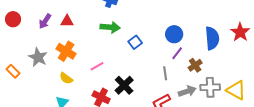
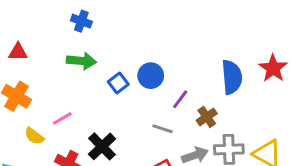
blue circle: (174, 34) -> (151, 76), moved
gray line: (165, 73) -> (162, 129), turned -64
yellow semicircle: (66, 78) -> (34, 136), moved

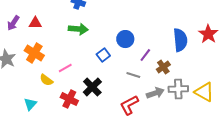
blue square: (118, 83) -> (103, 55), moved

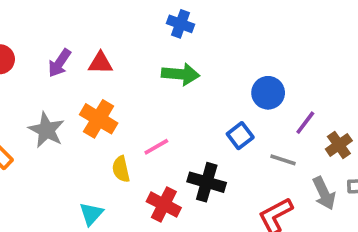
blue square: (103, 55) -> (240, 136), moved
yellow semicircle: (46, 80) -> (121, 169), turned 40
black cross: (92, 87) -> (207, 182), turned -30
gray arrow: (155, 93) -> (324, 193), turned 84

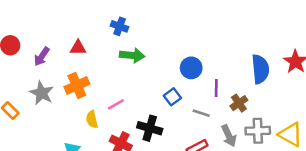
blue cross: (181, 24) -> (120, 26), moved
purple arrow: (60, 63) -> (42, 57), moved
orange cross: (99, 119) -> (77, 85), turned 35
purple line: (305, 123) -> (216, 88), turned -36

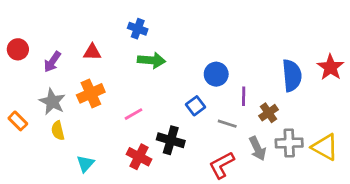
yellow semicircle: (92, 119) -> (58, 131), moved

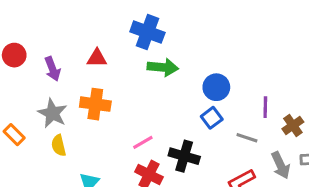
blue cross: (138, 29) -> (147, 32), size x1.5
purple arrow: (52, 62) -> (52, 69), turned -55
blue circle: (216, 74) -> (216, 87), moved
orange cross: (91, 93) -> (95, 104), turned 32
pink line: (134, 114) -> (143, 142), moved

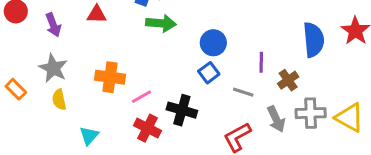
orange cross: (95, 104) -> (110, 77), moved

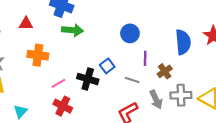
blue circle: (213, 43) -> (130, 33), moved
orange cross: (110, 77) -> (38, 55), moved
black cross: (182, 110) -> (88, 79), moved

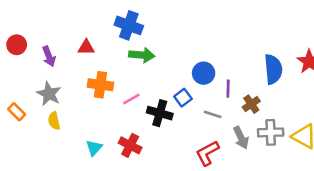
blue circle: (130, 33) -> (204, 73), moved
pink line: (58, 83) -> (131, 99), moved
cyan triangle: (20, 111) -> (94, 148), moved

